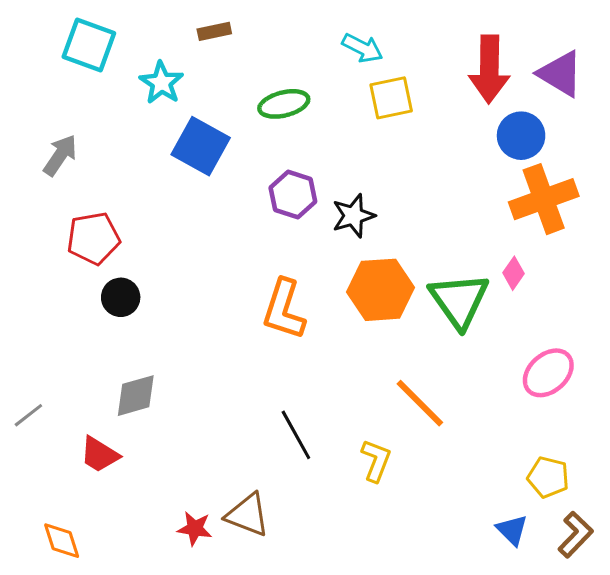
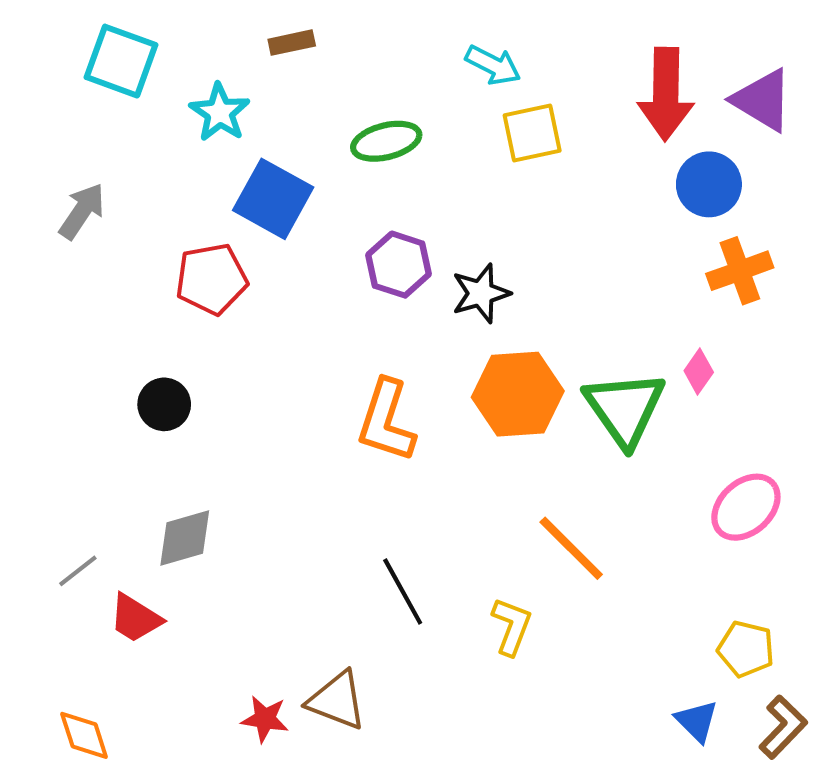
orange cross: (544, 199) -> (740, 271), size x0.7
red pentagon: (93, 238) -> (211, 279), moved
gray line: (28, 415) -> (78, 571), moved

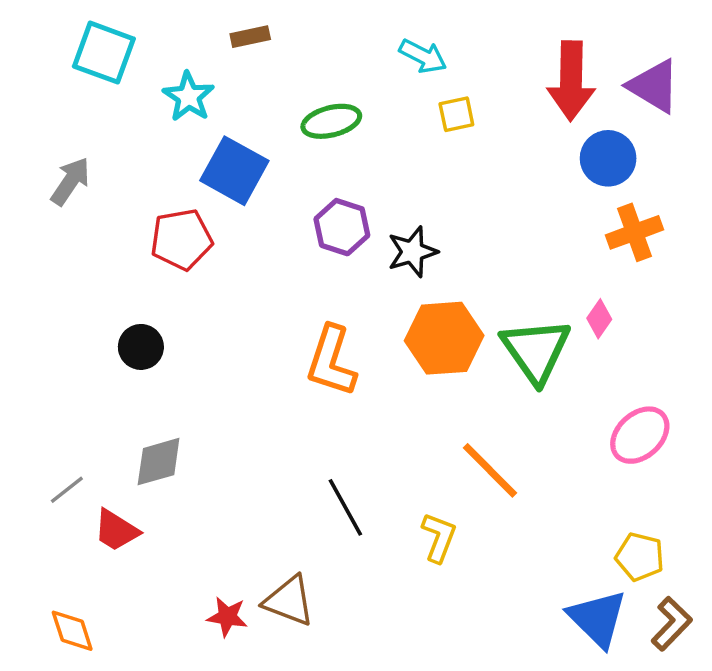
yellow square: (532, 133) -> (456, 114), size x0.7
blue triangle: (697, 721) -> (597, 618), size x1.6

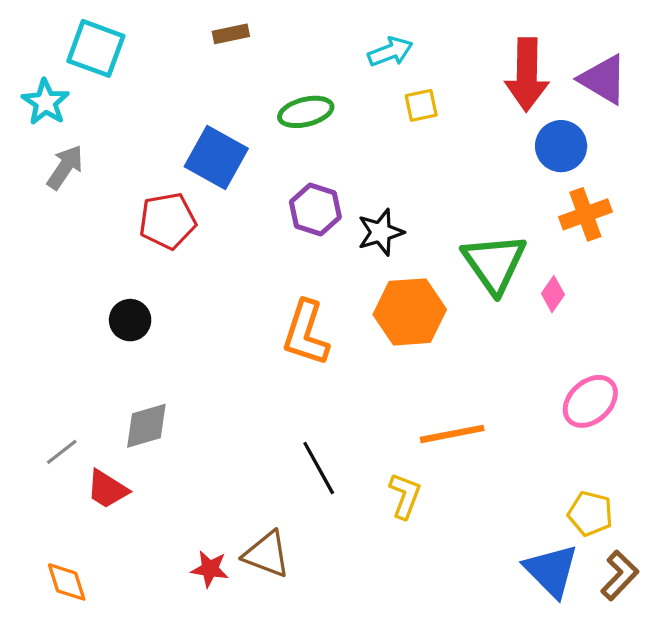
cyan arrow: (423, 56) -> (390, 52), turned -48
cyan star: (189, 97) -> (46, 102), moved
green triangle: (536, 350) -> (494, 263), moved
orange line: (490, 470) -> (452, 434), turned -56

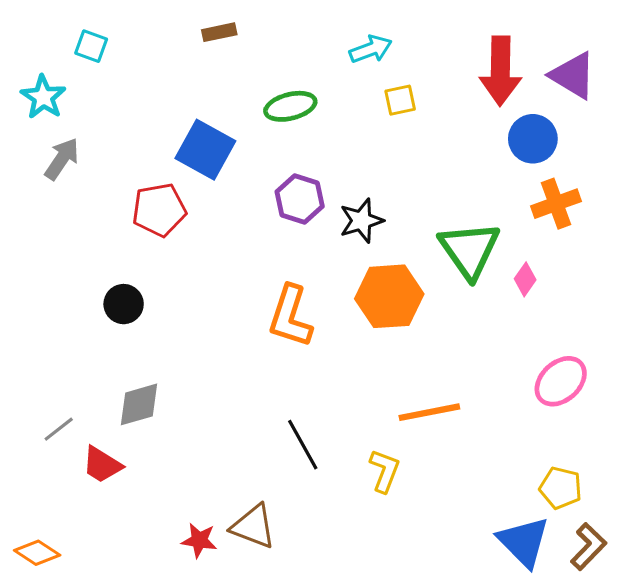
cyan square: (96, 48) -> (91, 46), size x0.6
orange diamond: (67, 582) -> (37, 553), moved, turned -39

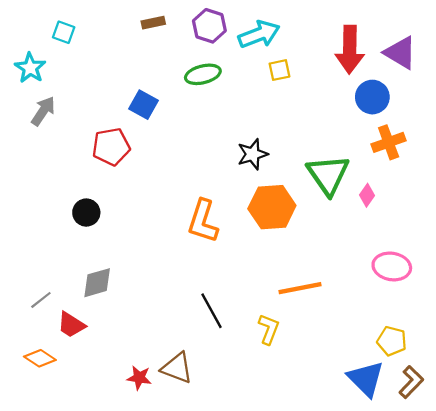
cyan arrow: (371, 49) -> (259, 34), size x1.4
blue square: (205, 150) -> (144, 105), size x0.7
purple hexagon: (300, 199) -> (209, 26), moved
pink ellipse: (561, 381) -> (392, 266), turned 51
orange diamond: (37, 553) -> (40, 358), moved

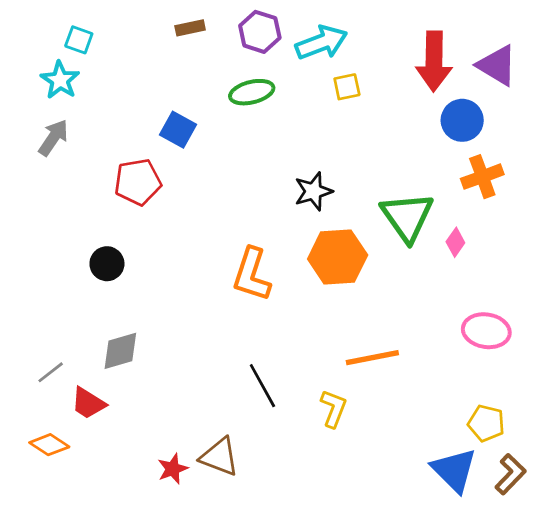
cyan star: (30, 68) -> (60, 80), moved
red star: (139, 378) -> (173, 469), turned -30

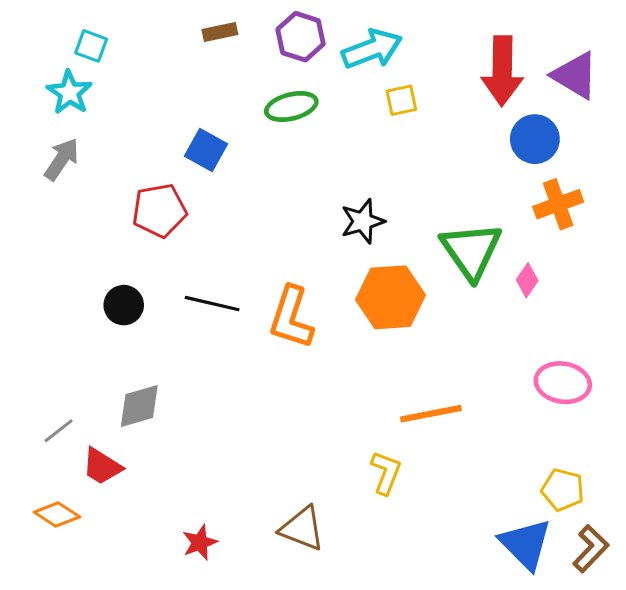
black line: (262, 386) -> (212, 304), moved, turned -48
brown triangle: (220, 457) -> (302, 529), moved

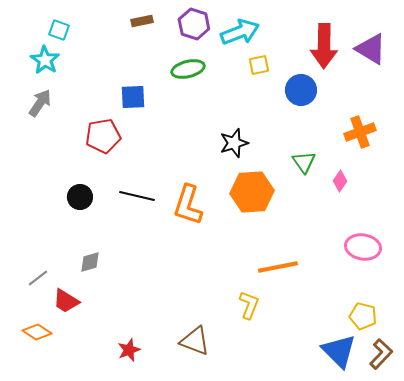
blue circle: (535, 139) -> (301, 90), moved
blue square: (206, 150) -> (133, 97), turned -32
green triangle: (471, 251) -> (304, 162), size x0.6
gray diamond: (139, 406) -> (90, 262), size x0.7

